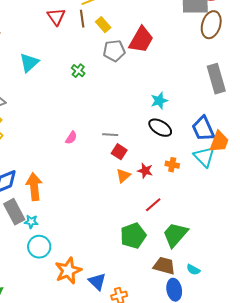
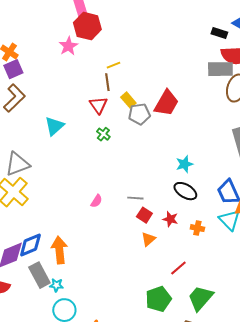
red triangle: (56, 17) -> (98, 105), moved
yellow rectangle: (103, 25) -> (128, 100), moved
red star: (145, 171) -> (170, 219), moved

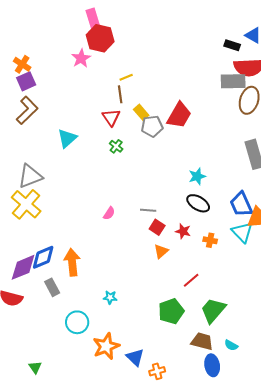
gray rectangle: (39, 275) -> (52, 287), size x0.7
cyan star: (56, 285) -> (110, 297), moved

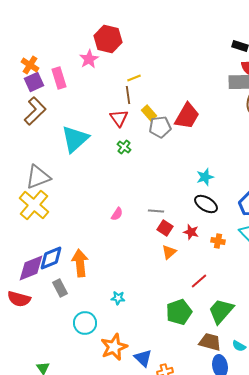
pink rectangle: (93, 19) -> (59, 78), moved
cyan triangle: (67, 138) -> (75, 139), size x1.4

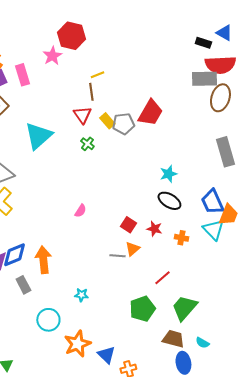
yellow rectangle: (149, 113) -> (107, 121), moved
gray line: (156, 211) -> (117, 256), moved

